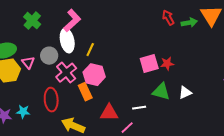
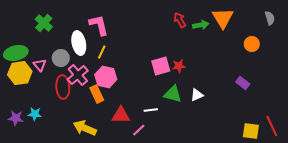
pink L-shape: (72, 21) -> (99, 25), moved, turned -60
red ellipse: (51, 100) -> (63, 87), moved

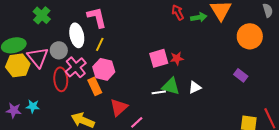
orange circle: (252, 44) -> (250, 36), size x1.6
pink triangle: (40, 65) -> (38, 57), size x1.6
white line: (151, 110) -> (159, 92), moved
red triangle: (121, 115) -> (119, 107), turned -42

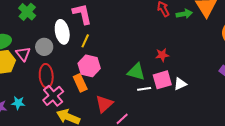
pink triangle: (38, 57) -> (23, 54), size x0.7
pink square: (159, 58) -> (162, 80), moved
pink cross: (76, 67) -> (53, 96), moved
green triangle: (171, 86) -> (136, 72), moved

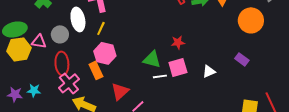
pink triangle: (23, 54) -> (39, 41), turned -42
white triangle: (180, 84) -> (209, 71), moved

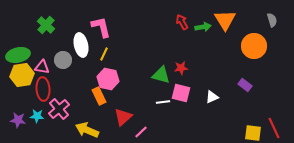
green triangle: (152, 59) -> (161, 75), moved
red ellipse: (62, 63) -> (43, 89), moved
pink square: (178, 67) -> (181, 93), turned 30
pink cross: (69, 83) -> (59, 109), moved

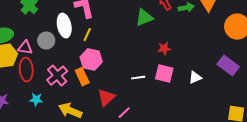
green triangle: (161, 75) -> (144, 18), moved, turned -36
purple rectangle: (245, 85) -> (228, 66), size x1.5
white line: (163, 102) -> (138, 78), moved
pink cross: (59, 109) -> (57, 76), moved
cyan star: (37, 116) -> (36, 100), moved

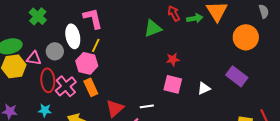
pink hexagon: (91, 60) -> (87, 63), moved
red ellipse: (26, 70) -> (48, 80), moved
white line: (138, 78) -> (147, 106), moved

